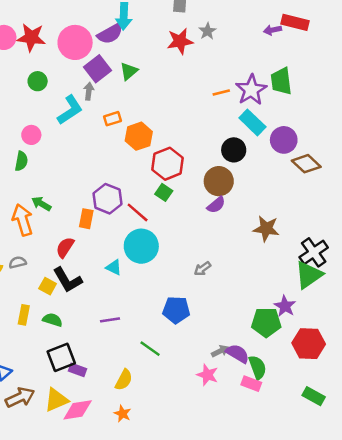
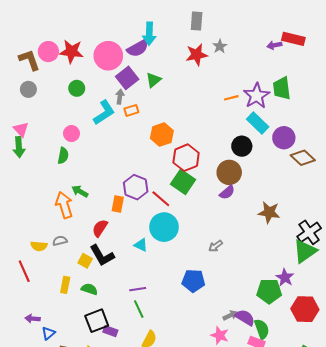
orange rectangle: (113, 119) -> (131, 110), moved
green square: (164, 192) -> (183, 182), size x1.6
green line: (150, 349) -> (139, 309), moved, turned 30

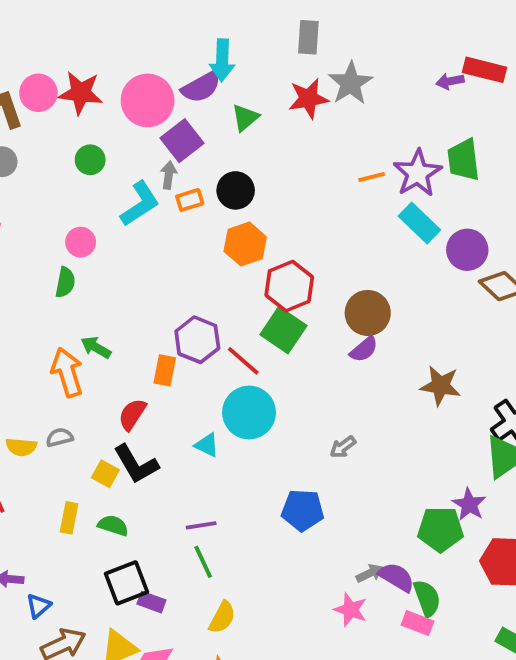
gray star: (220, 46) -> (350, 83), size x1.6
green triangle: (153, 80) -> (245, 118), moved
black circle: (242, 146) -> (236, 190), moved

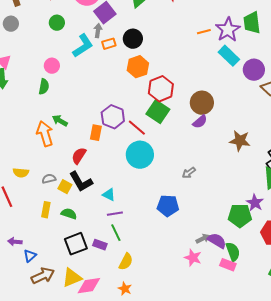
gray semicircle: (59, 437) -> (49, 179), moved
cyan triangle: (207, 445) -> (109, 195), moved
purple rectangle: (151, 602) -> (100, 245), moved

